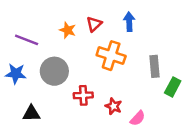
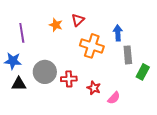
blue arrow: (129, 22) -> (118, 33), moved
purple line: (27, 40) -> (22, 33), turned 60
gray circle: (54, 71) -> (45, 72), moved
black triangle: (31, 113) -> (19, 84), moved

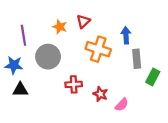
gray circle: (45, 72) -> (48, 57), moved

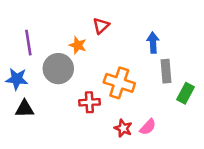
orange star: (60, 27) -> (78, 45), moved
orange cross: (98, 49) -> (119, 83), moved
red star: (100, 94) -> (123, 128), moved

